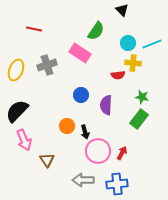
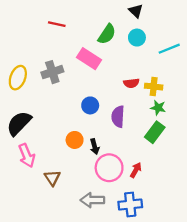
red line: (34, 29) -> (57, 24), moved
cyan circle: (128, 43) -> (137, 38), moved
yellow cross: (133, 63) -> (154, 87), moved

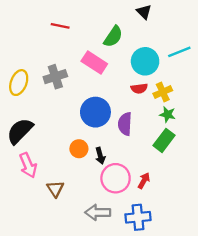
cyan circle: (137, 38) -> (145, 61), moved, size x1.5
yellow cross: (154, 87) -> (163, 92), turned -30
blue circle: (90, 105) -> (95, 112), size x1.6

